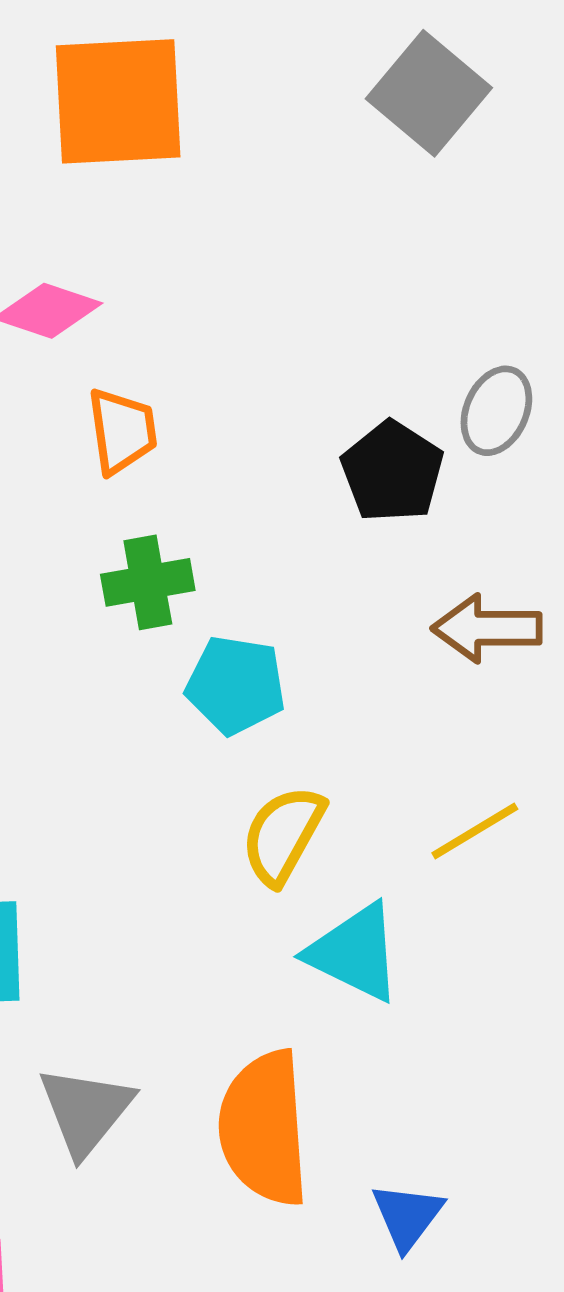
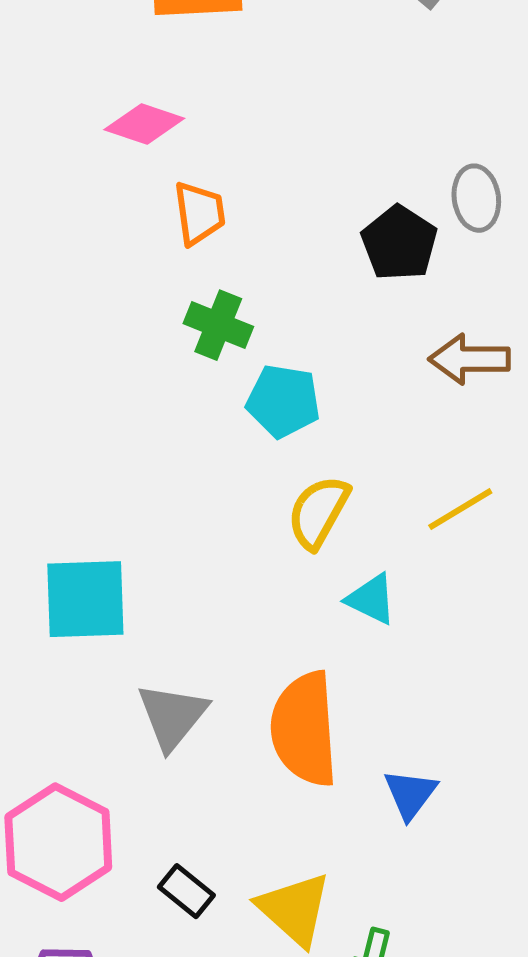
gray ellipse: (496, 411) -> (476, 198), turned -32
green cross: (148, 582) -> (218, 325), turned 32
cyan triangle: (355, 953) -> (371, 599), size x0.7

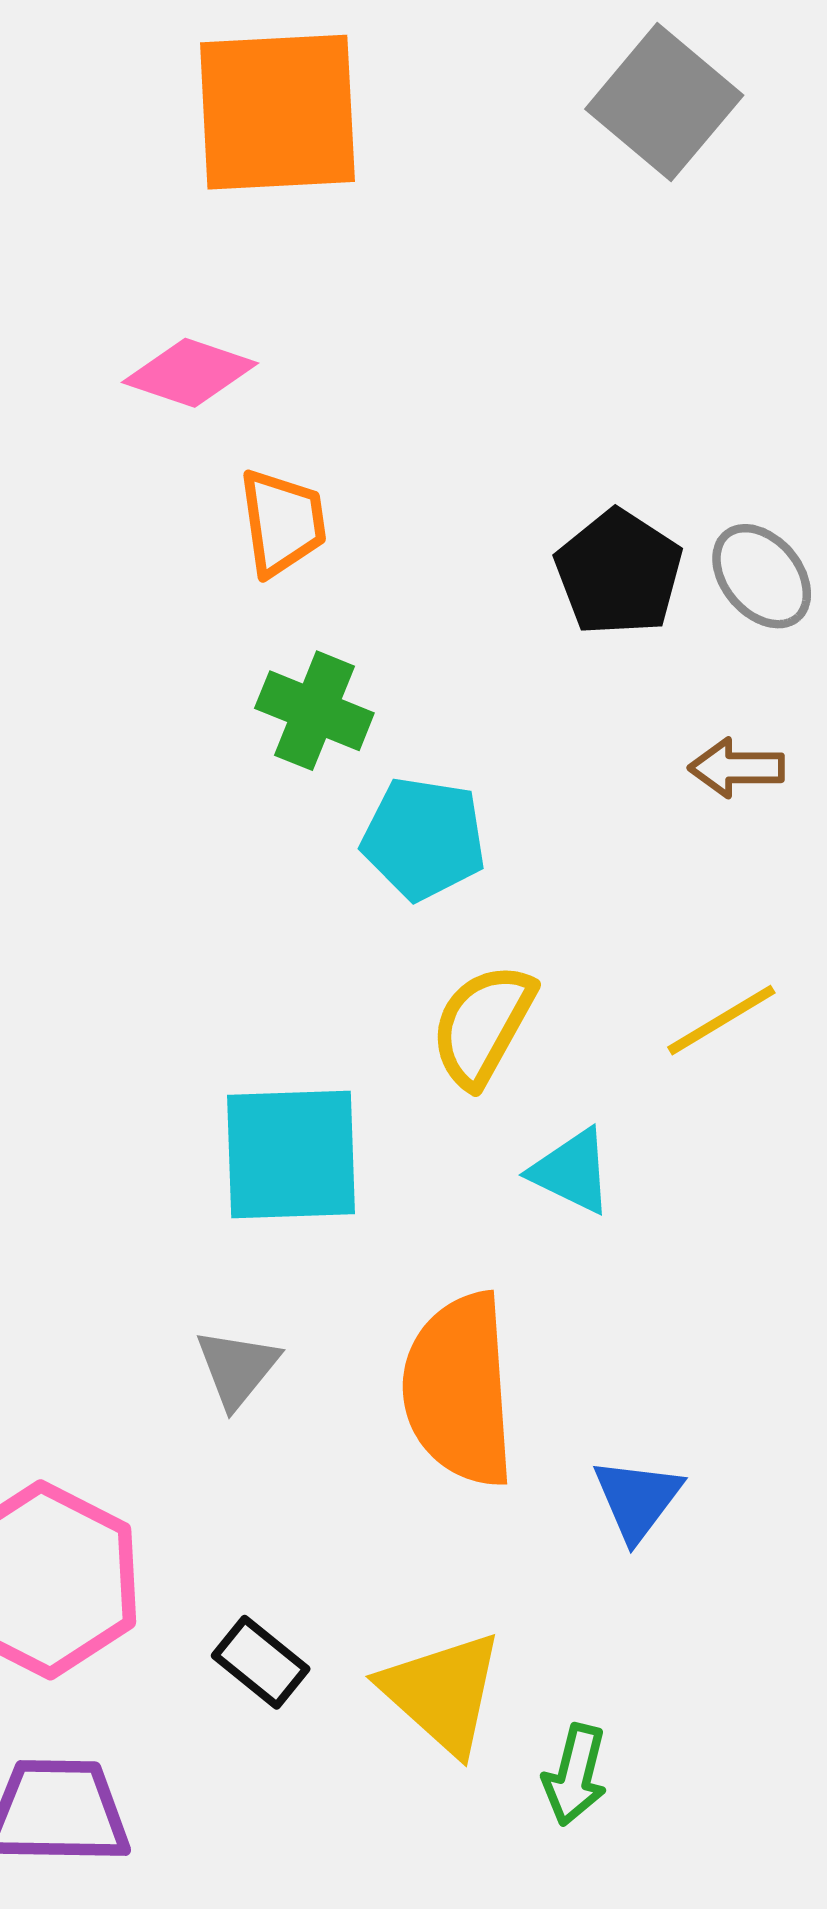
gray ellipse: (476, 198) -> (762, 576), moved, turned -32
brown arrow: (469, 359) -> (736, 768), size x0.7
cyan square: (85, 599) -> (291, 1155), moved
gray triangle: (172, 716) -> (237, 1368), size x0.7

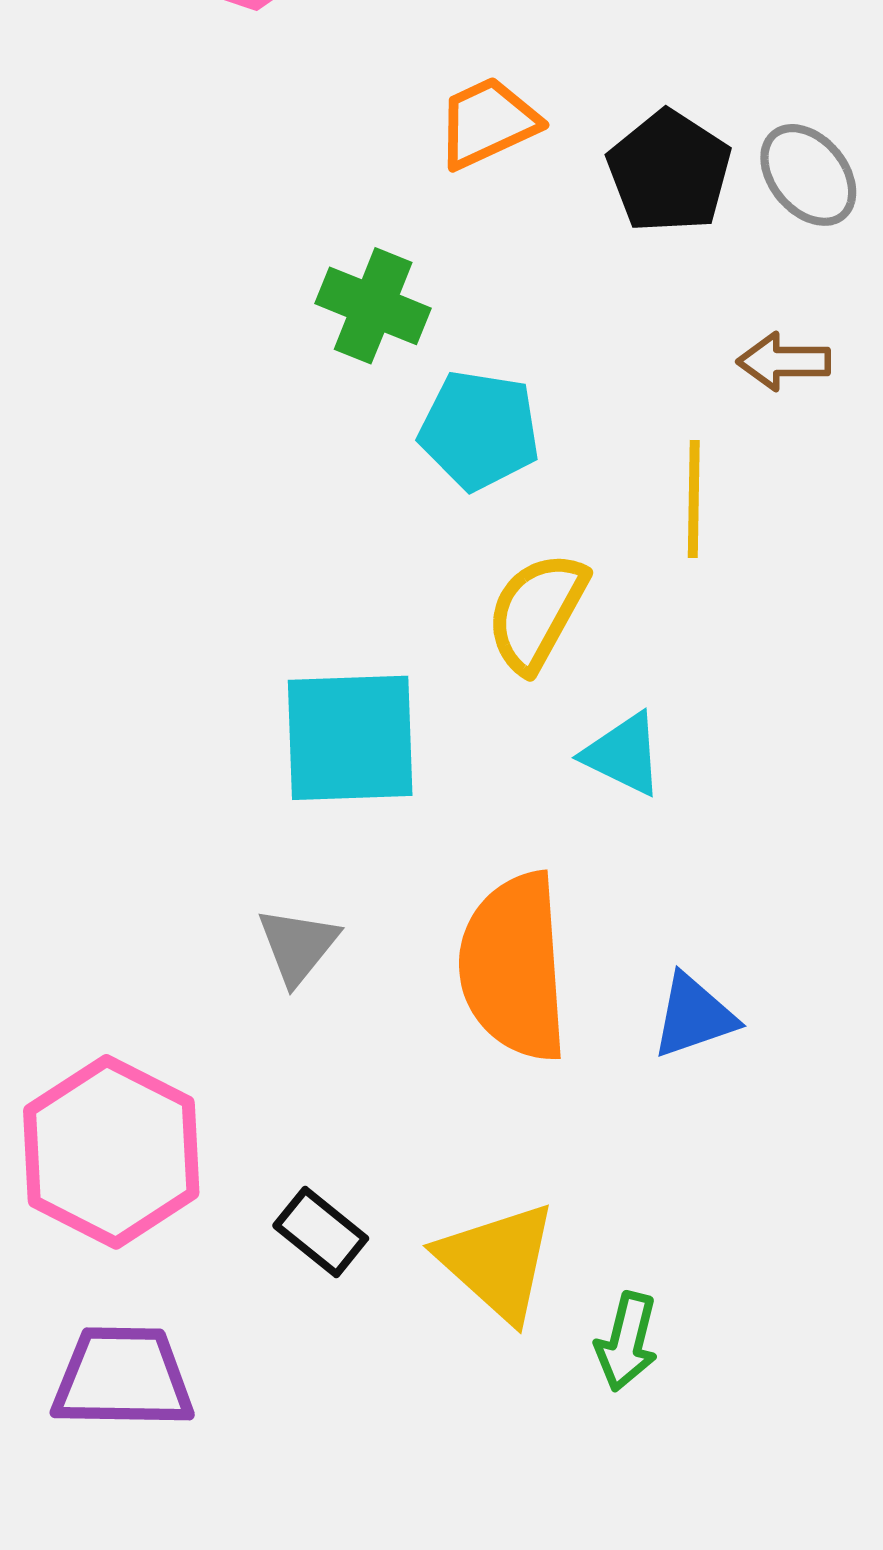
orange trapezoid: (283, 522) -> (488, 123), moved, turned -107
yellow line: (721, 1020) -> (694, 499), moved, turned -58
blue triangle: (637, 1499) -> (694, 1016), moved, turned 34

